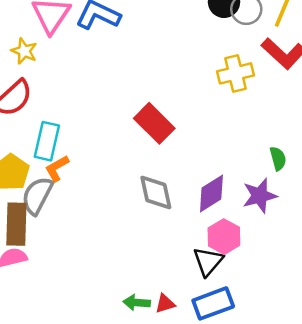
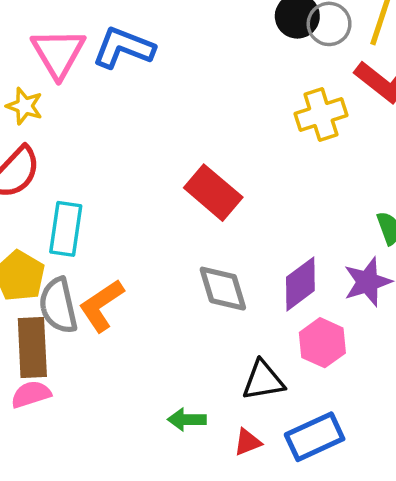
orange L-shape: (57, 168) -> (101, 305), moved, size x1.4
gray semicircle: (37, 196) -> (58, 306), turned -36
black triangle: (208, 261) -> (263, 380), moved, turned 44
green arrow: (137, 303) -> (187, 420), moved

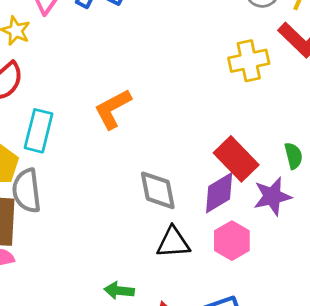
red rectangle: (213, 193) -> (236, 159), moved
orange L-shape: (101, 305) -> (113, 109), moved
black triangle: (263, 380) -> (173, 242), moved

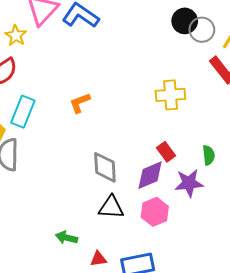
yellow cross: (249, 61) -> (170, 95), moved
orange L-shape: (113, 109) -> (80, 103), size x0.7
red rectangle: (236, 159) -> (166, 152), size x0.6

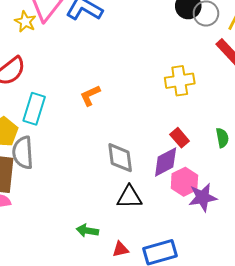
yellow star: (16, 36) -> (25, 22), moved
purple star: (189, 183) -> (203, 197), moved
pink hexagon: (155, 212) -> (184, 182), moved

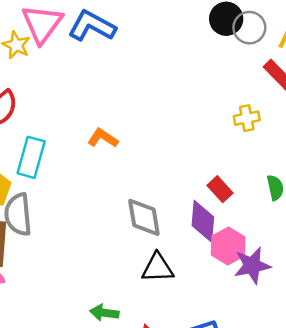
yellow cross: (180, 81) -> (247, 118), moved, size x0.7
orange L-shape: (90, 95) -> (103, 138), turned 60
purple diamond: (166, 162) -> (203, 221), turned -56

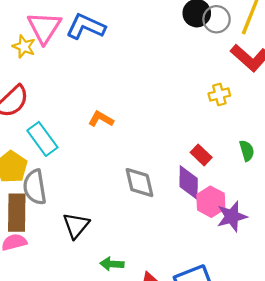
cyan rectangle: (31, 157) -> (42, 139), turned -48
black triangle: (158, 268) -> (76, 225), moved, turned -44

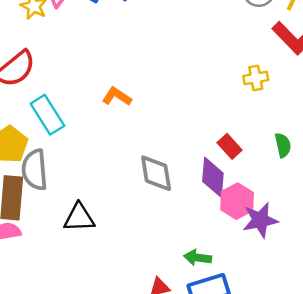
black triangle: (76, 225) -> (79, 218), turned 44
green arrow: (112, 264) -> (198, 258), moved

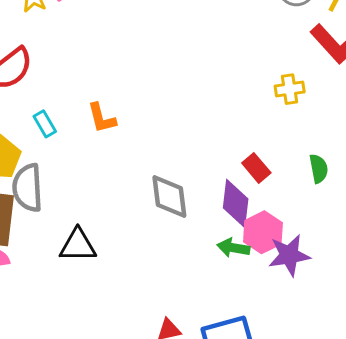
orange L-shape: (117, 97) -> (102, 118), moved, turned -140
cyan rectangle: (47, 115) -> (45, 124), size x0.6
green arrow: (198, 258) -> (233, 248), moved

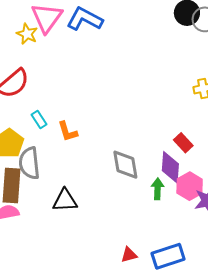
orange L-shape: (102, 118) -> (68, 132), moved
green arrow: (233, 248) -> (157, 189), moved, turned 85

